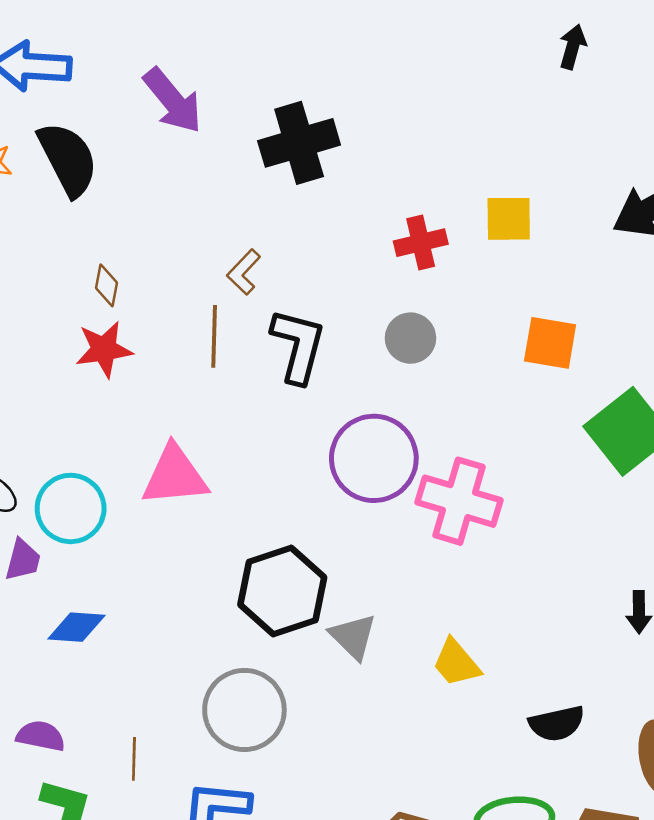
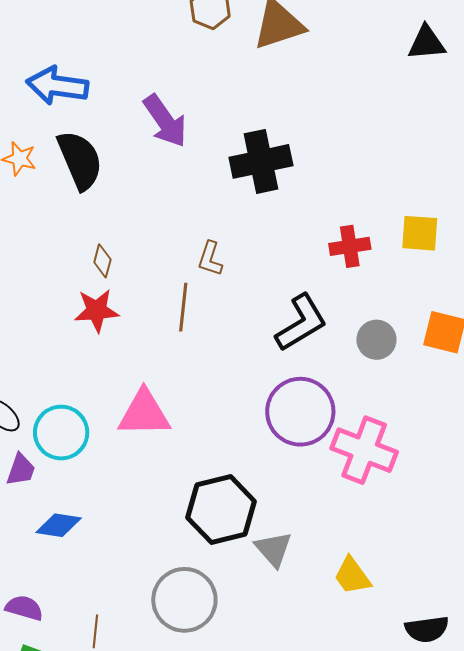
brown L-shape: (244, 272) -> (210, 259), turned -30
gray circle: (410, 338) -> (376, 340), moved
black L-shape: (298, 346) -> (301, 323), moved, turned 40

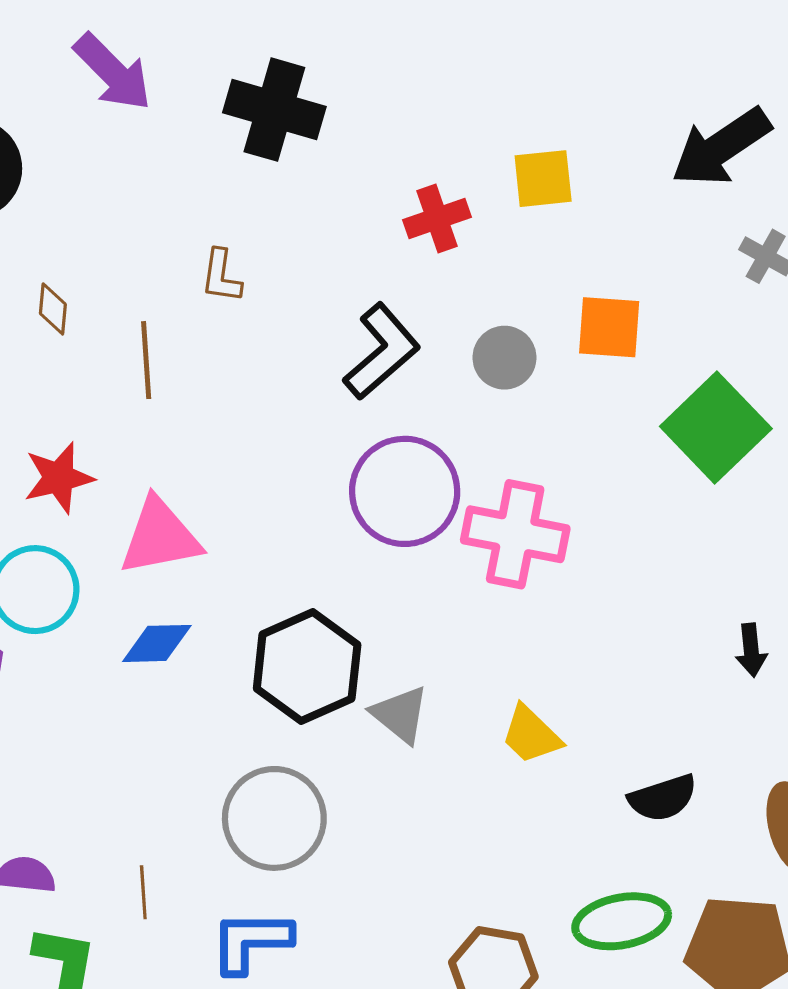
black cross: (261, 161) -> (274, 110), turned 38
brown line: (183, 307) -> (146, 360), moved
red star: (97, 311) -> (59, 478), moved
blue diamond: (59, 525) -> (157, 643), moved

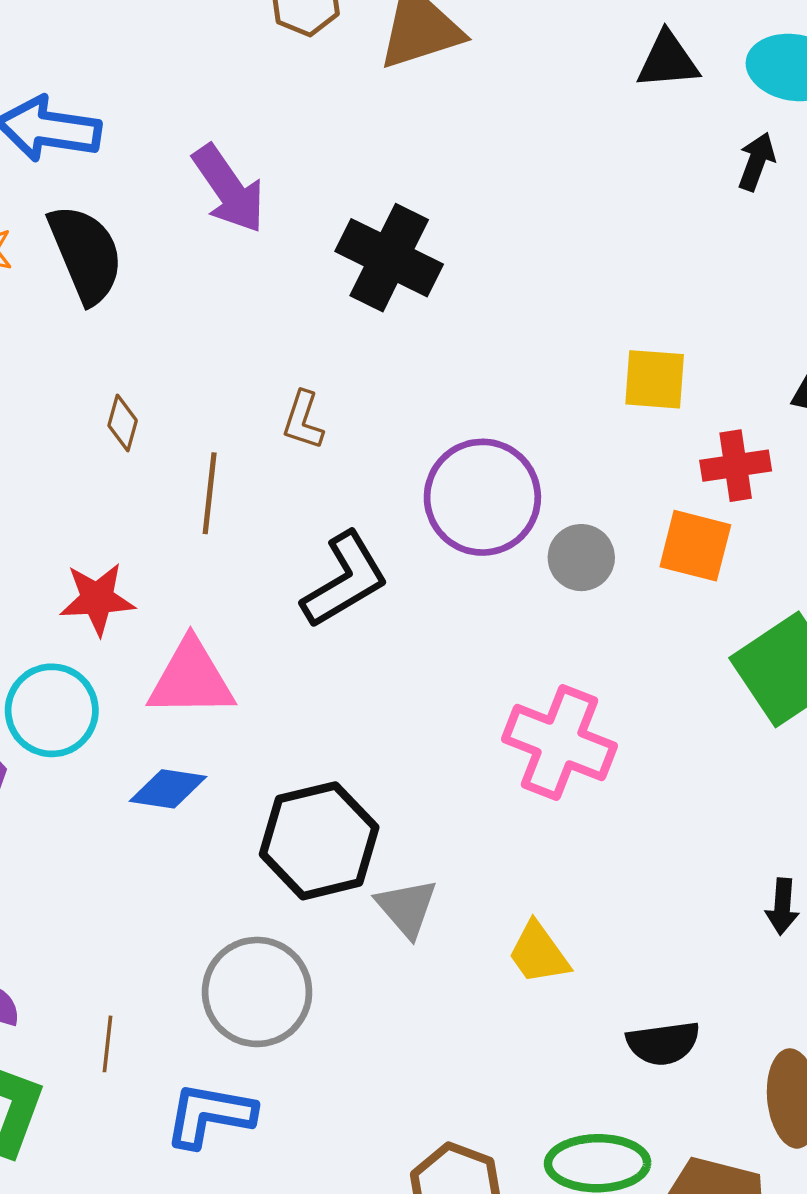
red cross: (437, 218) -> (736, 466), moved
black L-shape: (382, 352) -> (345, 580), moved
purple circle: (405, 491) -> (482, 497), moved

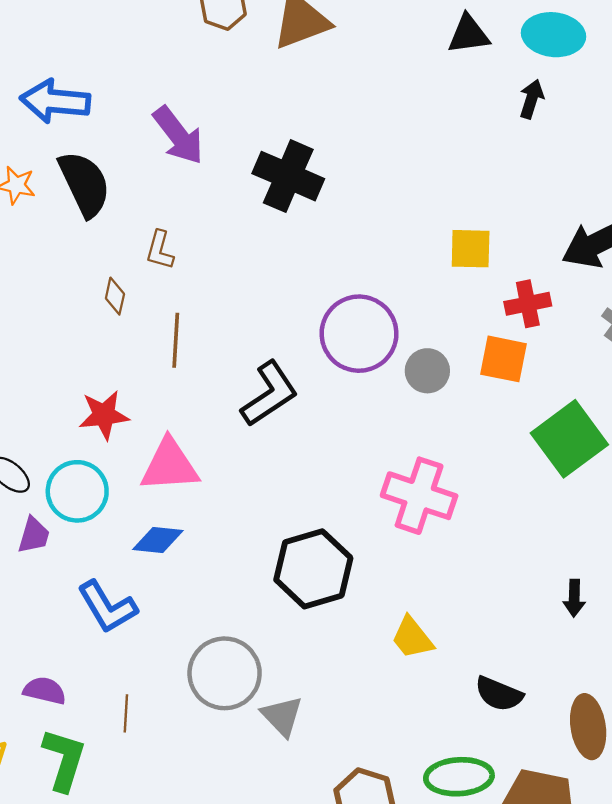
brown L-shape: (303, 420) -> (160, 250), moved
black hexagon: (319, 841) -> (313, 569), moved
gray triangle: (407, 908) -> (282, 716), moved
black semicircle: (663, 1043) -> (499, 694), turned 33
blue L-shape: (210, 1115) -> (107, 607), moved, turned -128

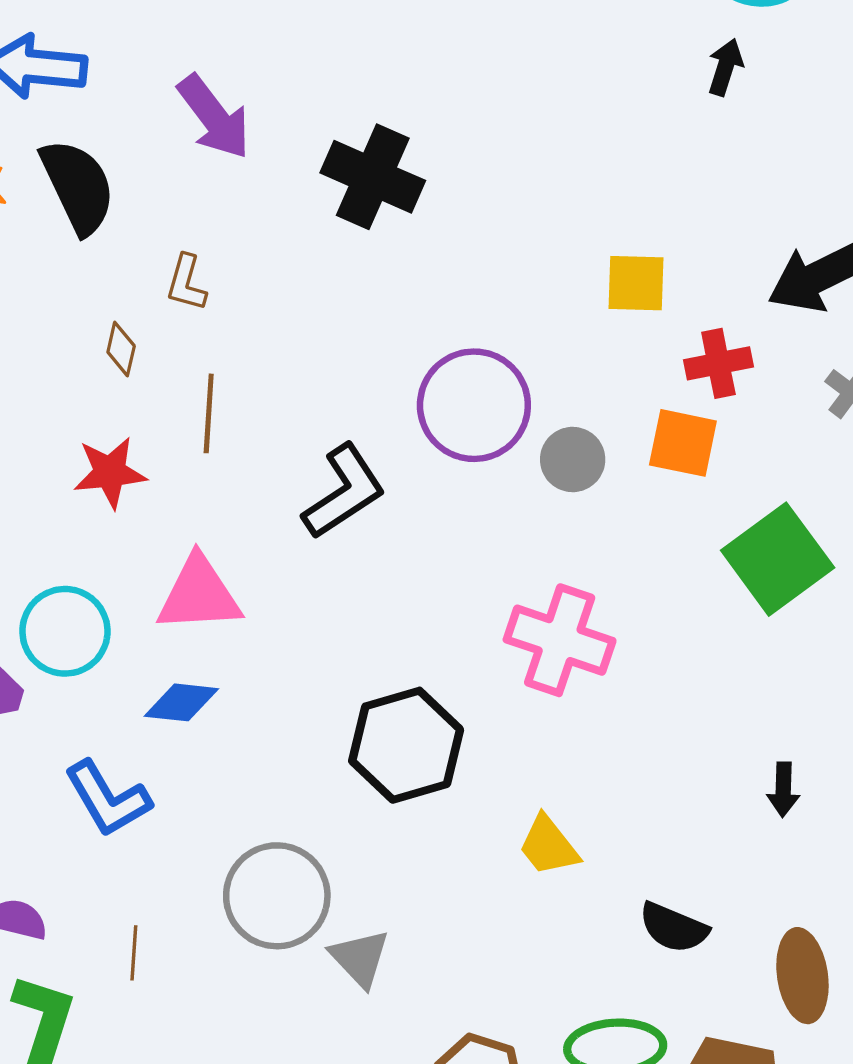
red star: (104, 415) -> (110, 472), moved

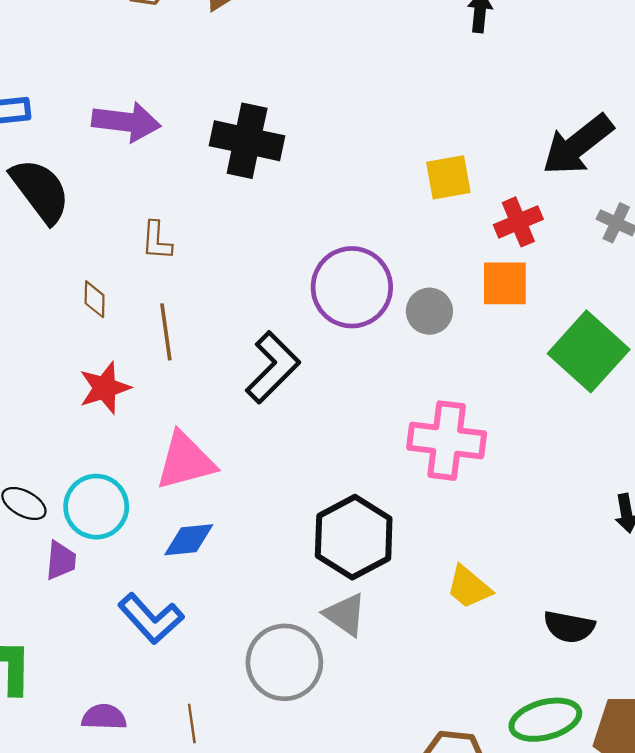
purple arrow: (214, 117) -> (126, 122), turned -34
brown L-shape: (186, 283) -> (157, 241), moved
gray triangle: (360, 958) -> (345, 615), moved

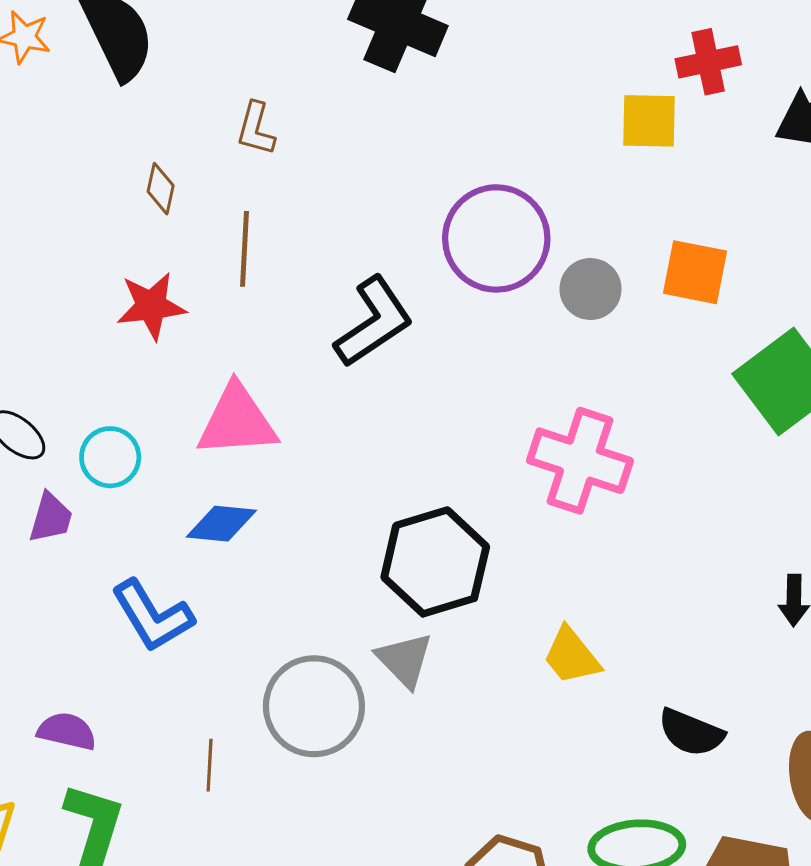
red cross: (518, 222) -> (708, 62), moved
cyan circle: (96, 507) -> (110, 457), size x0.7
brown line: (192, 724) -> (210, 765), moved

